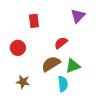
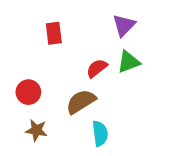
red circle: (18, 48) -> (28, 92), moved
green triangle: (73, 66) -> (129, 62), moved

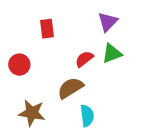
red circle: (28, 92) -> (19, 65), moved
brown star: (36, 130) -> (32, 113), size x1.4

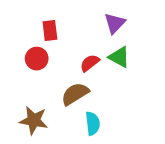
green triangle: (112, 53) -> (119, 57), turned 50
red circle: (19, 65) -> (37, 59), moved

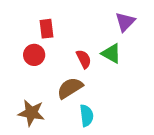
purple triangle: (115, 23) -> (125, 22), moved
red semicircle: (90, 63) -> (84, 59), turned 102

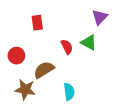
red circle: (34, 55) -> (16, 56), moved
brown semicircle: (70, 88) -> (44, 70), moved

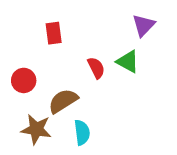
cyan semicircle: (69, 92) -> (82, 132), moved

